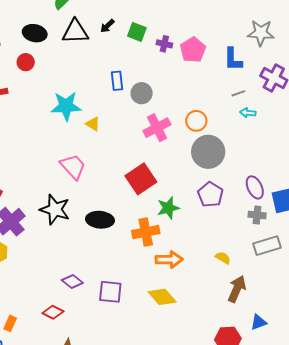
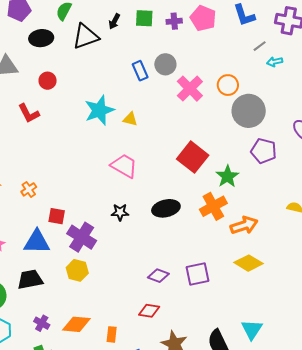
black ellipse: (35, 33) -> (41, 38), moved
gray circle: (142, 93) -> (165, 64), moved
pink cross: (157, 128) -> (190, 89), moved
black star: (55, 210) -> (120, 212), size x0.6

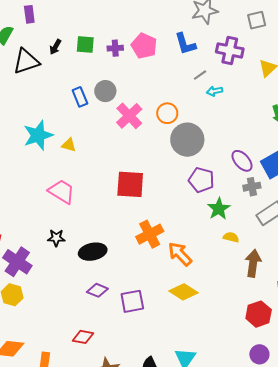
red square: (193, 157) -> (130, 184), turned -36
green star: (227, 176) -> (219, 209), moved
black ellipse: (166, 208) -> (93, 252), moved
orange arrow: (244, 225) -> (180, 254), turned -116
purple diamond: (158, 276) -> (97, 290), moved

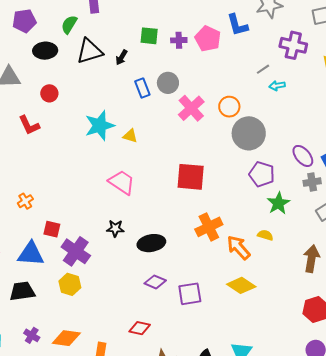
blue L-shape: (185, 44) -> (237, 25), moved
black arrow: (55, 47) -> (122, 57), moved
yellow semicircle: (231, 237) -> (265, 235), moved

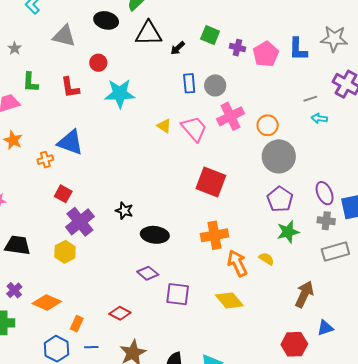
cyan star: (100, 126) -> (120, 93), moved
pink trapezoid: (122, 182) -> (194, 129), moved
blue triangle: (31, 254) -> (70, 142), moved

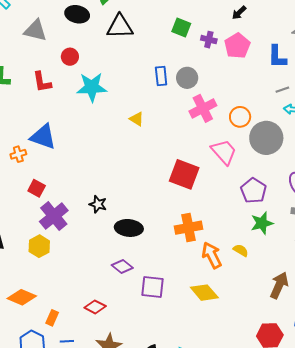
black arrow: (178, 48) -> (239, 13), moved
blue L-shape: (298, 49) -> (277, 57), moved
pink trapezoid: (194, 129) -> (224, 152), moved
gray circle: (279, 156) -> (266, 138), moved

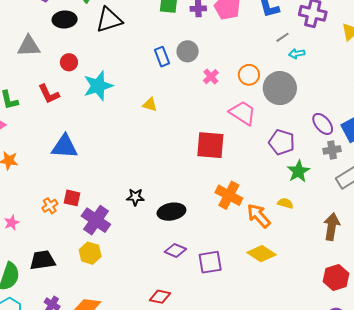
pink cross: (203, 108) -> (211, 77), size x0.6
orange cross: (18, 154) -> (50, 206), moved
orange cross: (189, 228) -> (229, 195), turned -36

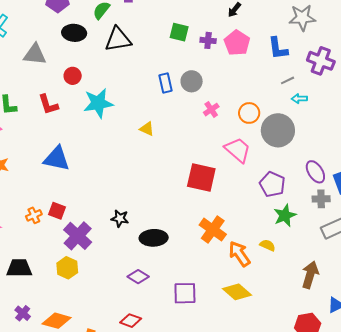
purple diamond: (175, 250) -> (138, 277), moved

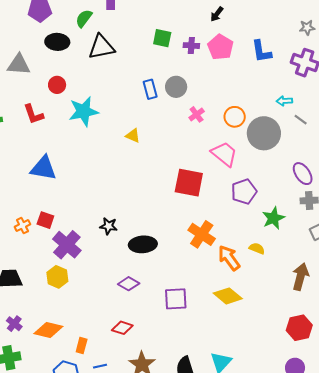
gray star: (302, 18) -> (307, 28), moved, size x0.6
gray line: (288, 80) -> (301, 120), moved, turned 64
purple pentagon: (272, 184) -> (244, 192), moved, turned 30

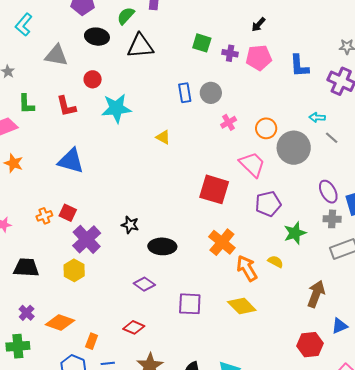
pink pentagon: (220, 47) -> (259, 58), turned 30

